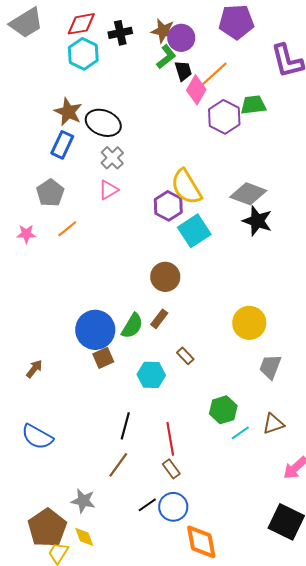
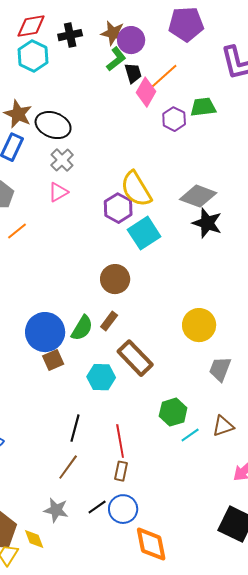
purple hexagon: (224, 117) -> (174, 119), size x0.7
brown rectangle: (185, 356) -> (135, 358), size x2.0
brown rectangle: (171, 469) -> (121, 471), turned 48
gray star: (83, 501) -> (56, 510), moved

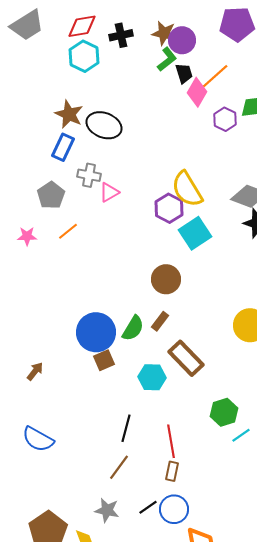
gray cross: (62, 160) -> (89, 175), moved, turned -35

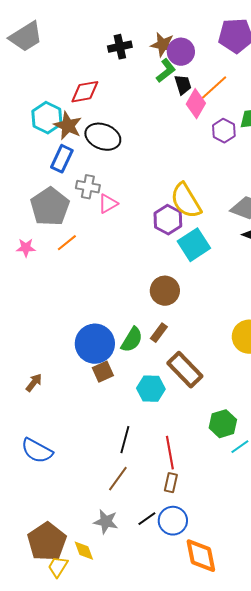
red diamond: (82, 26) -> (85, 92), moved
cyan hexagon: (84, 56) -> (47, 118), moved
gray pentagon: (51, 195) -> (50, 207), size x1.4

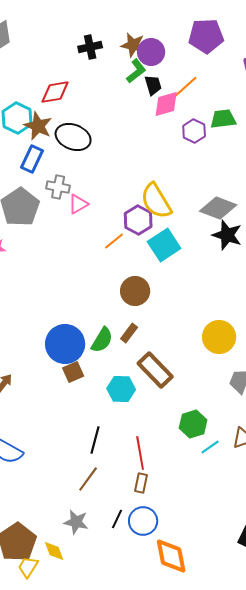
pink diamond: (196, 104) -> (166, 104), turned 44
orange line: (67, 243) -> (114, 241), moved
black line: (147, 519) -> (117, 519), turned -30

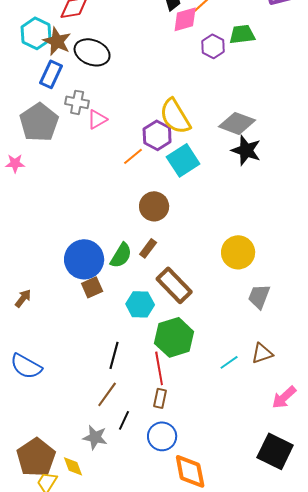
green hexagon: (193, 424) -> (174, 337), moved, size x1.4
black line: (117, 519) -> (124, 420), moved

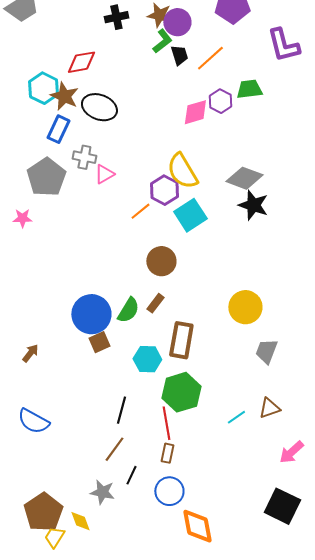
pink diamond: (185, 19) -> (195, 112), moved
brown rectangle: (174, 285) -> (181, 340), turned 54

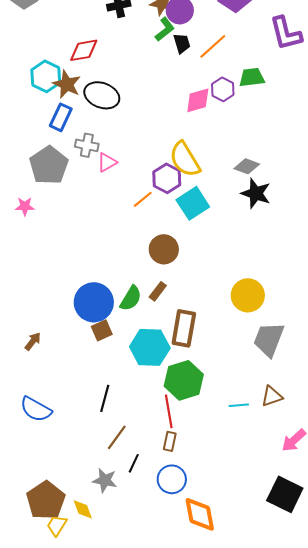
gray diamond: (244, 178) -> (247, 166), size x0.7
gray trapezoid: (266, 351) -> (269, 339), size x1.4
cyan hexagon: (147, 359) -> (150, 347), size x1.4
black line: (121, 410) -> (105, 398), moved
cyan line: (236, 417) -> (239, 405), turned 30

